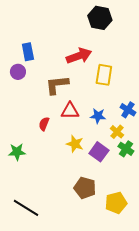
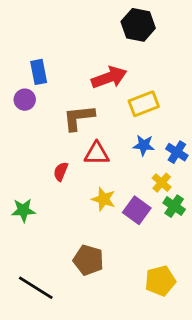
yellow rectangle: (104, 75) -> (144, 104), turned 60
blue star: (98, 116) -> (144, 145), moved
brown pentagon: (85, 188) -> (88, 260), moved

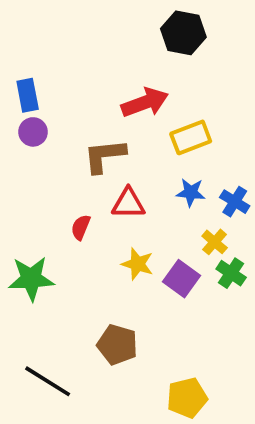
blue rectangle: (39, 72) -> (28, 95), moved
green star: (23, 210) -> (31, 279), size x1.4
yellow pentagon: (160, 281) -> (187, 398), moved

